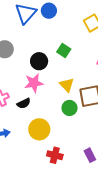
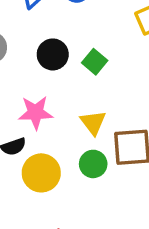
black circle: (39, 61) -> (53, 54), moved
yellow circle: (39, 129) -> (41, 173), moved

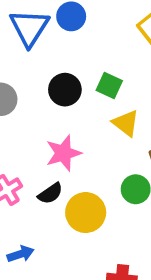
yellow triangle: (93, 123) -> (126, 123), moved

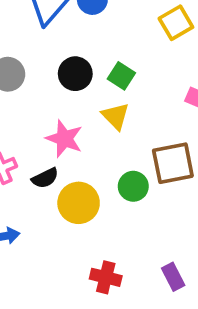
yellow triangle: (126, 123) -> (116, 116), moved
pink star: (63, 153) -> (64, 139), turned 30

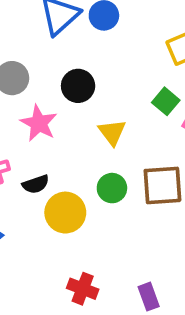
green square: (121, 76) -> (166, 101), moved
pink star: (64, 139) -> (39, 123), moved
green circle: (133, 186) -> (112, 188), moved

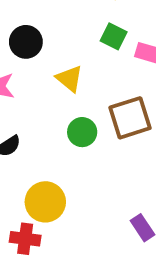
yellow circle: (65, 213) -> (45, 202), moved
red cross: (83, 289) -> (25, 239), moved

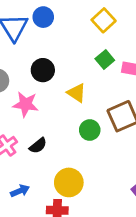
green square: (114, 36) -> (105, 60), turned 30

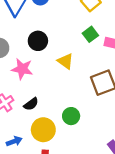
green circle: (90, 130) -> (71, 116), moved
yellow circle: (69, 182) -> (43, 130), moved

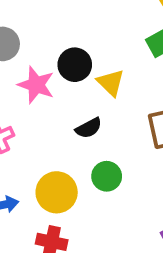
black circle: (38, 41) -> (75, 65), moved
black semicircle: (31, 104) -> (89, 128), moved

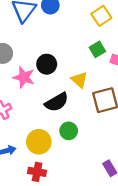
yellow triangle: (111, 83) -> (79, 80), moved
black semicircle: (89, 128) -> (57, 102), size x1.5

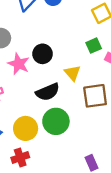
green circle: (69, 131) -> (56, 121), size x1.5
red cross: (37, 172) -> (20, 158), turned -36

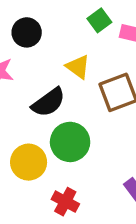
black circle: (43, 54) -> (27, 32), moved
red cross: (20, 158) -> (65, 202), moved, turned -30

